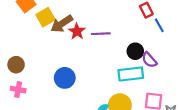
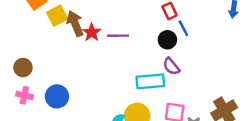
brown arrow: (62, 24) -> (75, 23), turned 100
black circle: (135, 51) -> (167, 40), moved
blue circle: (65, 78) -> (57, 96), moved

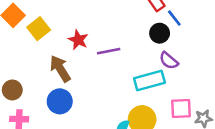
brown arrow: (75, 23) -> (60, 69), moved
purple line: (118, 36) -> (109, 51), moved
blue circle: (57, 96) -> (60, 101), moved

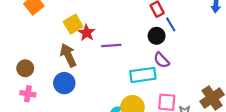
yellow square: (39, 29) -> (73, 24), moved

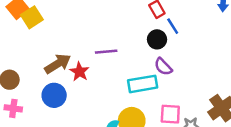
yellow square: (73, 24) -> (32, 17), moved
red star: (87, 33) -> (79, 72), moved
brown arrow: (68, 55) -> (58, 64), turned 85

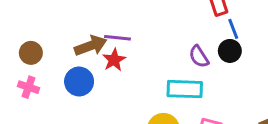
black circle: (157, 39) -> (230, 51), moved
purple line: (106, 52) -> (118, 38), moved
purple semicircle: (163, 67) -> (199, 57), moved

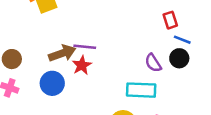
blue line: (233, 29) -> (182, 40), turned -48

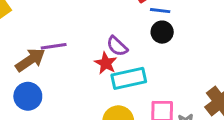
purple semicircle: (153, 63) -> (117, 46), moved
red star: (82, 65) -> (106, 63), moved

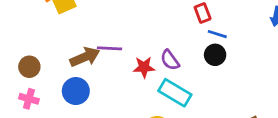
red star: (106, 63) -> (144, 67), moved, turned 30
cyan rectangle: (129, 78) -> (175, 93), turned 32

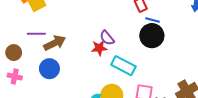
purple line: (110, 48) -> (36, 34), moved
black circle: (215, 55) -> (152, 36), size x1.5
purple semicircle: (170, 60) -> (107, 38), moved

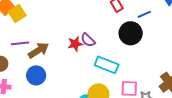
blue line: (153, 20) -> (144, 14), moved, turned -32
red star: (99, 48) -> (75, 44), moved

